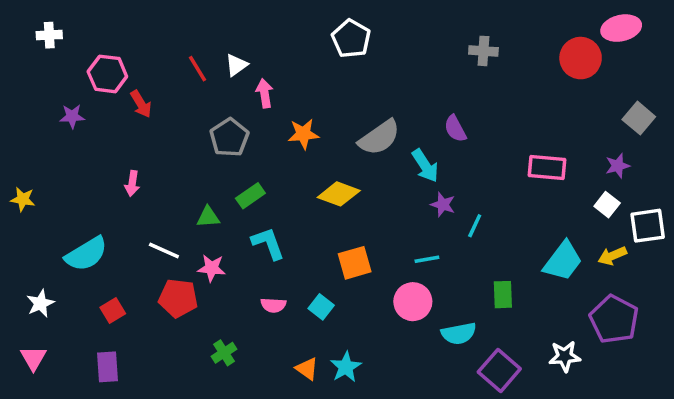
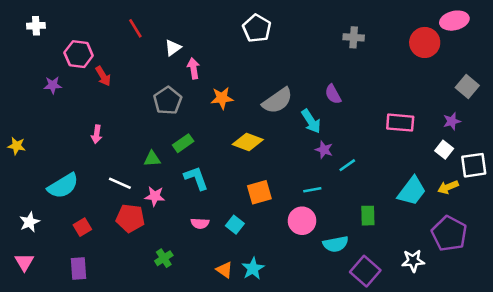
red line: (197, 69) -> (135, 28), moved
cyan line: (475, 226) -> (347, 165), turned 30

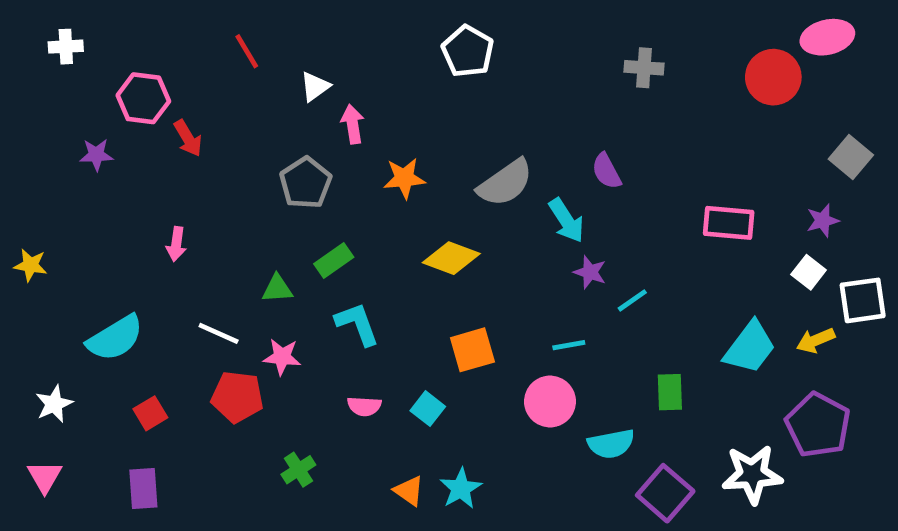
white star: (413, 261) -> (752, 474), size x1.4

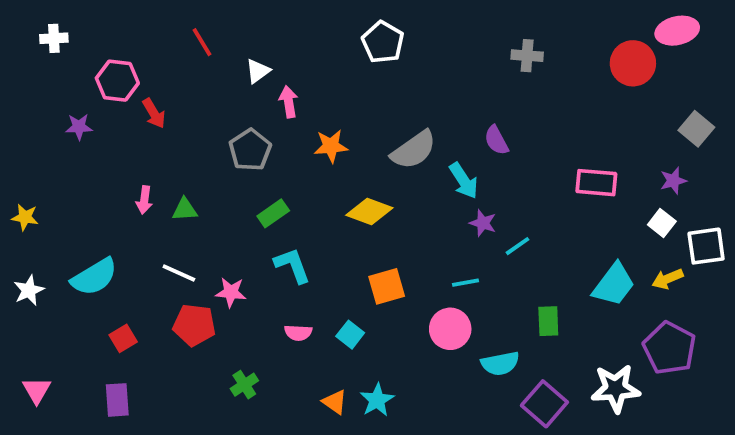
green triangle: (277, 289) -> (185, 210), moved
white star: (54, 404) -> (29, 290), moved

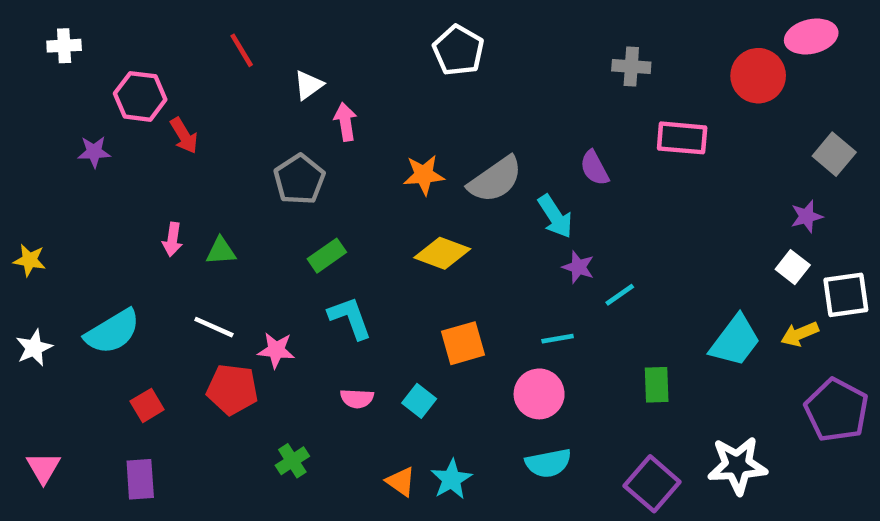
orange star: (331, 146) -> (424, 175), moved
pink rectangle: (596, 183) -> (682, 138), moved
purple pentagon: (669, 348) -> (837, 410), moved
cyan semicircle: (500, 363) -> (548, 463), moved

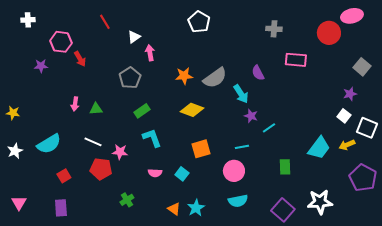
white square: (846, 295) -> (367, 128), turned 30

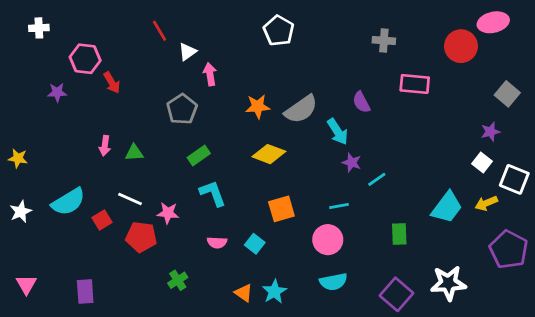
red line: (105, 22) -> (159, 31), moved
red square: (64, 176) -> (102, 220), moved

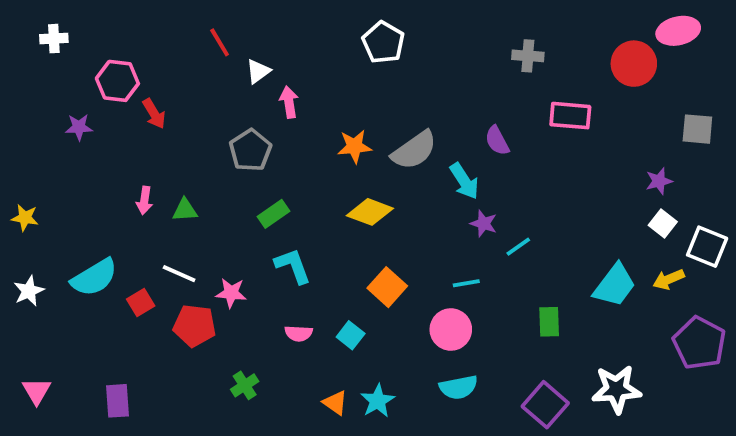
gray square: (507, 94) -> (697, 129), turned -35
purple star: (490, 132) -> (659, 181), moved
orange square: (281, 209) -> (387, 287), turned -32

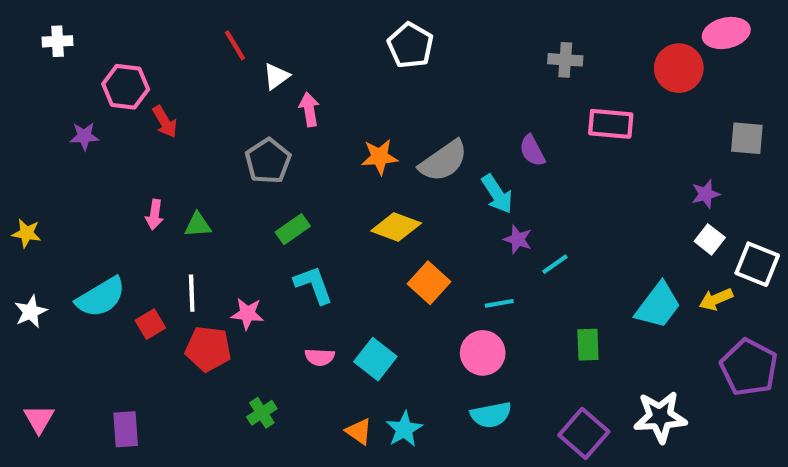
white line: (179, 274) -> (192, 293), turned 64
orange square: (387, 287) -> (429, 283), moved
cyan square: (351, 335) -> (375, 359), size x1.4

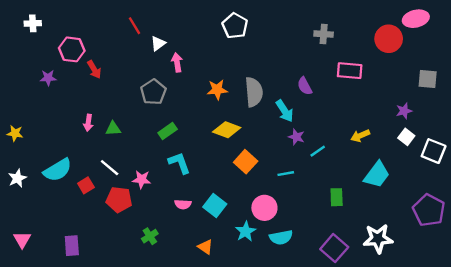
gray semicircle: (443, 161) -> (254, 92), turned -60
white line: (192, 293) -> (110, 168), turned -48
yellow arrow: (716, 299) -> (360, 136), moved
pink circle: (483, 353) -> (264, 208), moved
cyan star: (404, 429) -> (246, 231), moved

